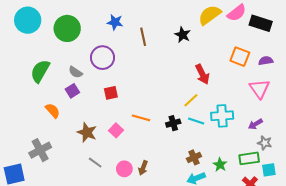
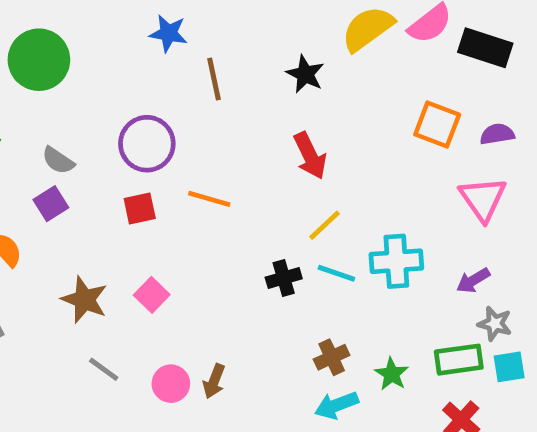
blue star: (115, 22) -> (168, 33), moved
purple circle: (103, 58) -> (147, 144), moved
red arrow: (202, 74) -> (310, 156), moved
orange line: (141, 118) -> (209, 199), moved
cyan square: (269, 170) -> (509, 367), moved

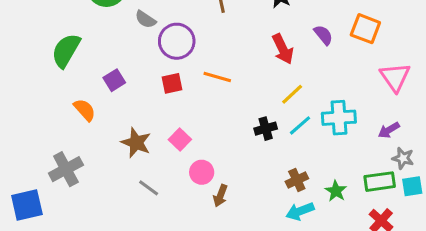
purple semicircle: (497, 134) -> (323, 35), moved, turned 60
gray semicircle: (58, 160) -> (145, 19), moved
cyan line: (336, 273) -> (300, 125), turned -60
pink circle: (171, 384) -> (202, 172), moved

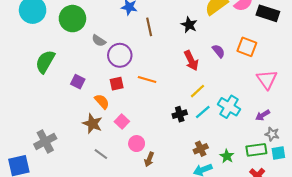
purple square: (114, 80) -> (78, 82), turned -32
orange semicircle: (85, 110) -> (102, 102), moved
cyan cross: (339, 118) -> (229, 107), turned 35

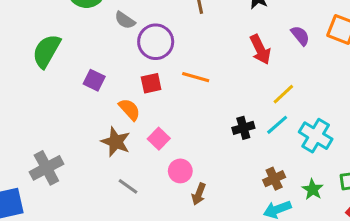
yellow line: (198, 91) -> (283, 94), moved
cyan cross: (229, 107) -> (316, 136), moved

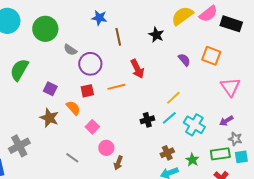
red arrow: (260, 49) -> (137, 69), moved
orange line: (196, 77) -> (116, 87), turned -30
brown star: (116, 142) -> (49, 118), moved

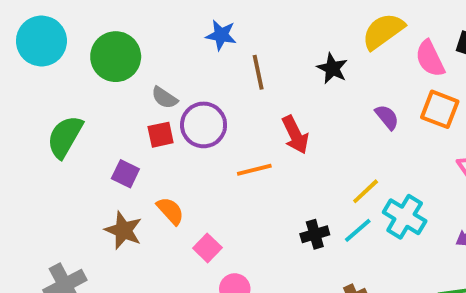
pink semicircle: (208, 14) -> (430, 59), moved, turned 102
red square: (87, 91) -> (161, 135), moved
cyan cross: (194, 125) -> (405, 217), moved

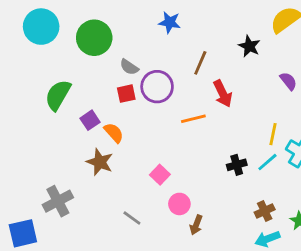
brown line: (258, 72) -> (200, 63), moved, turned 35
purple square: (125, 174) -> (90, 120), moved, turned 30
yellow line: (366, 191) -> (273, 134), turned -35
orange semicircle: (170, 211) -> (114, 133), moved

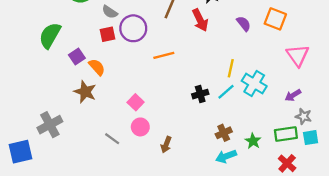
red arrow: (223, 94) -> (200, 20), moved
pink circle: (179, 204) -> (140, 127), moved

